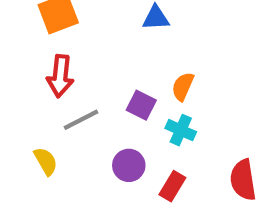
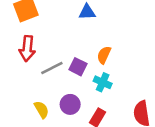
gray line: (81, 120) -> (52, 68), moved
yellow semicircle: (46, 161) -> (42, 110), moved

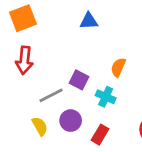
orange semicircle: (104, 55) -> (118, 67), moved
gray line: (52, 68) -> (51, 95), moved

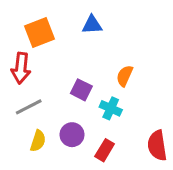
orange square: (23, 18) -> (39, 33), moved
gray line: (51, 95) -> (29, 107), moved
yellow semicircle: (40, 126) -> (38, 141), turned 48

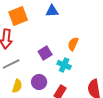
purple square: (81, 90) -> (45, 53), turned 32

